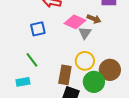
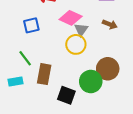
brown arrow: (94, 19) -> (110, 24), moved
yellow circle: (85, 61) -> (76, 44), moved
brown rectangle: (65, 75) -> (44, 74), moved

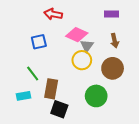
brown arrow: (110, 24) -> (115, 41), turned 56
brown circle: (108, 69) -> (113, 68), moved
black square: (66, 95) -> (59, 109), moved

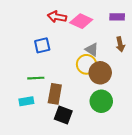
pink diamond: (77, 35) -> (81, 21), moved
gray triangle: (87, 46) -> (92, 50), turned -32
brown circle: (113, 68) -> (100, 73), moved
green line: (33, 73) -> (36, 78), turned -56

